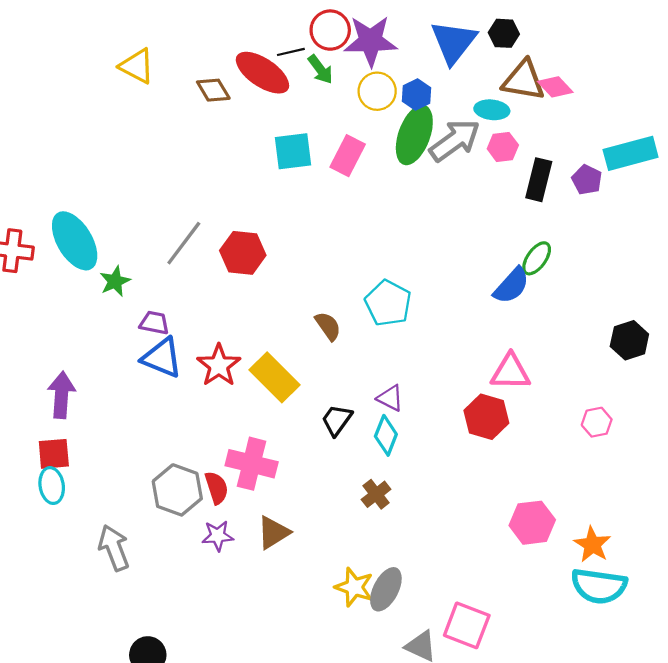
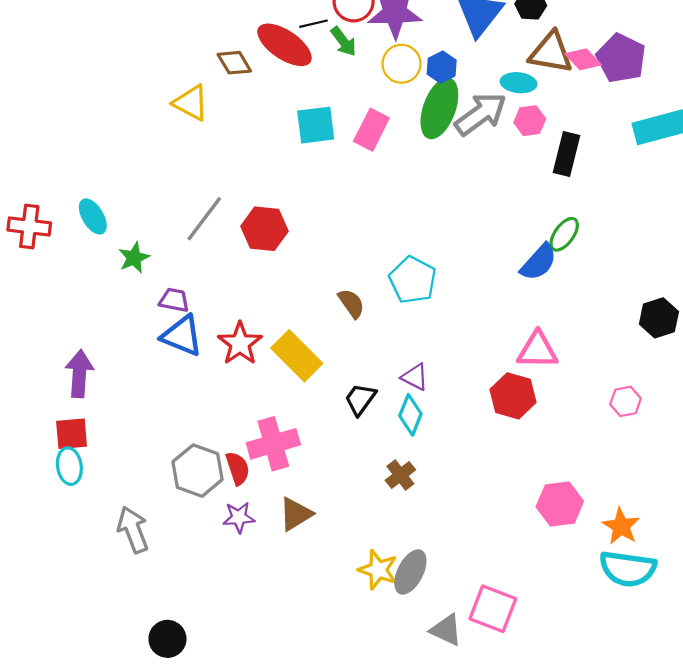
yellow triangle: (137, 66) -> (191, 103), moved
purple pentagon: (587, 180) -> (621, 58), moved, size x1.6
cyan ellipse: (75, 241) -> (93, 216), size x0.6
pink cross: (252, 464) -> (273, 444), turned -30

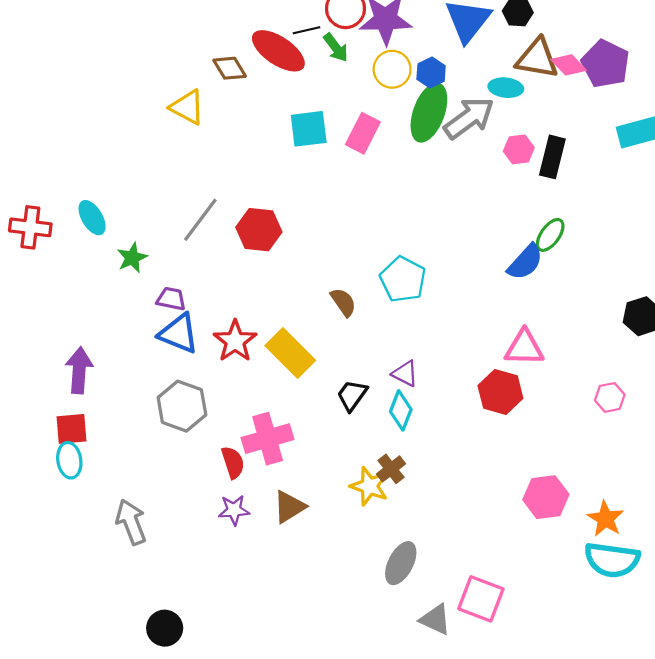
pink hexagon: (530, 121) -> (519, 149), moved
gray hexagon: (198, 471) -> (182, 406), moved
yellow star: (378, 570) -> (369, 486), moved

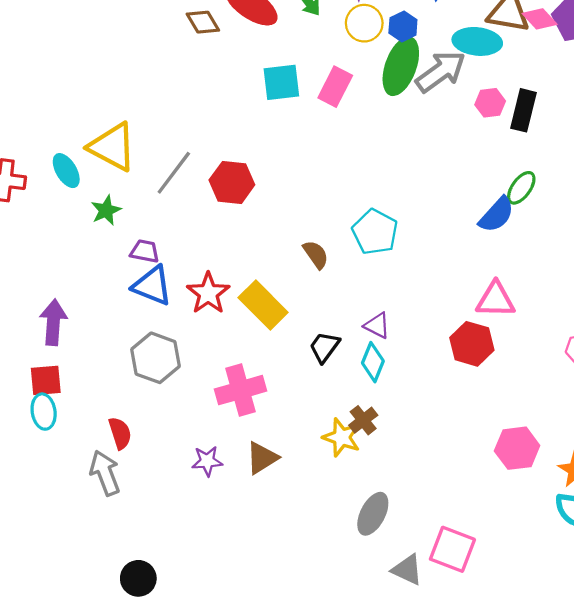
cyan ellipse: (506, 88) -> (477, 41), size x1.4
yellow triangle: (187, 107) -> (112, 147), moved, size x1.4
red semicircle: (233, 462) -> (120, 433), moved

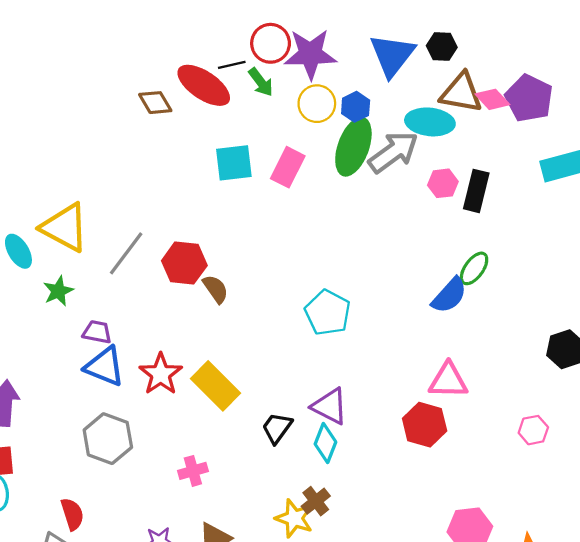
brown semicircle: (316, 254) -> (216, 289), moved
purple triangle: (377, 326) -> (330, 406), size x1.4
pink cross: (240, 390) -> (193, 471), size x0.6

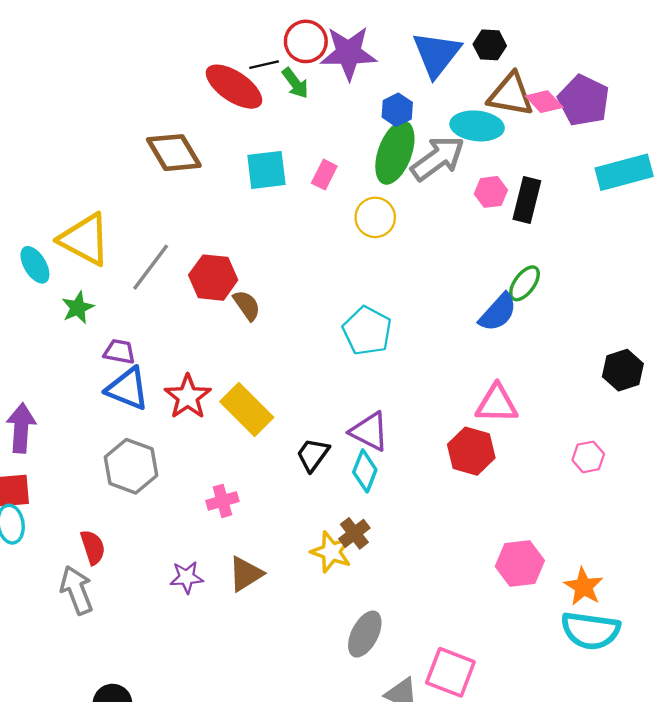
brown diamond: (155, 103) -> (174, 153), moved, size x1.5
yellow circle: (317, 104) -> (375, 217), moved
pink rectangle: (288, 167) -> (324, 175), size x0.7

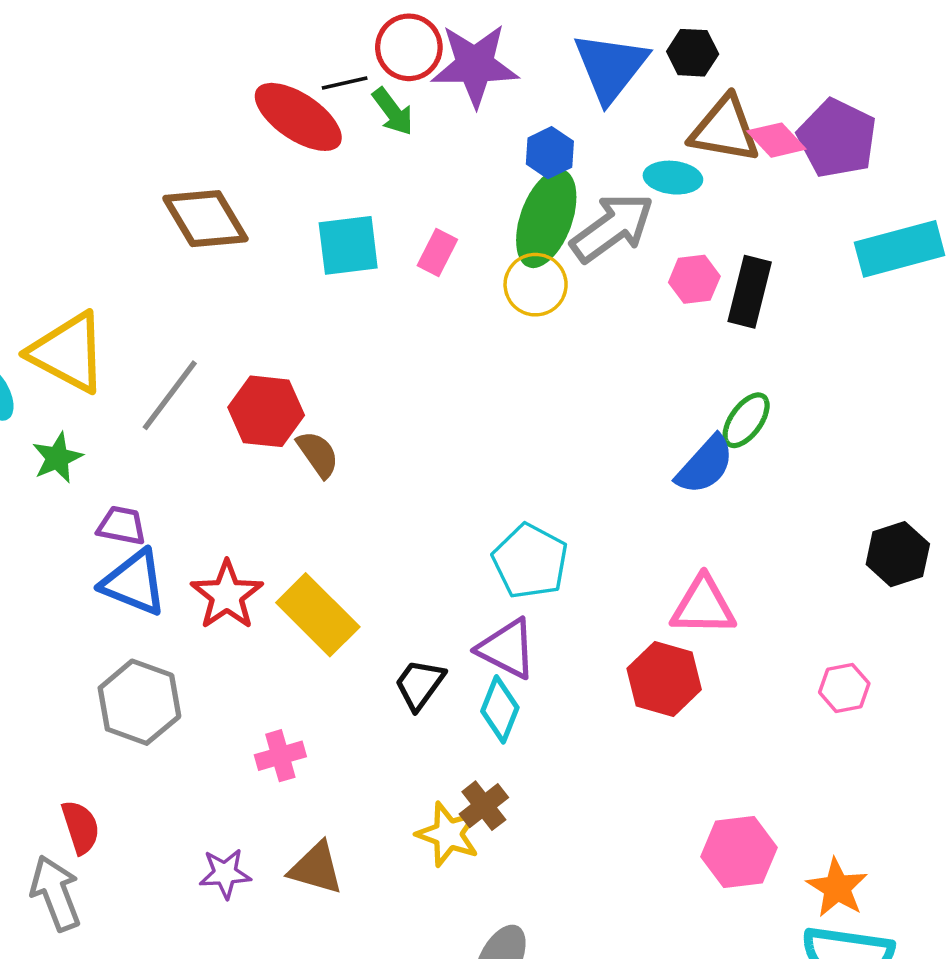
cyan ellipse: (477, 126) -> (673, 178), size x0.7
yellow circle: (375, 217) -> (536, 285), moved
cyan pentagon: (367, 331) -> (530, 561), moved
brown triangle: (246, 574) -> (316, 868), turned 48

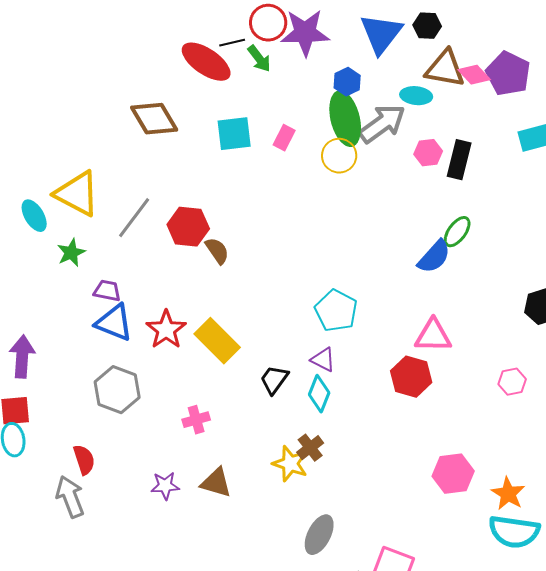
green ellipse: (546, 219) -> (345, 119), turned -34
purple triangle: (507, 649) -> (323, 360), size x0.7

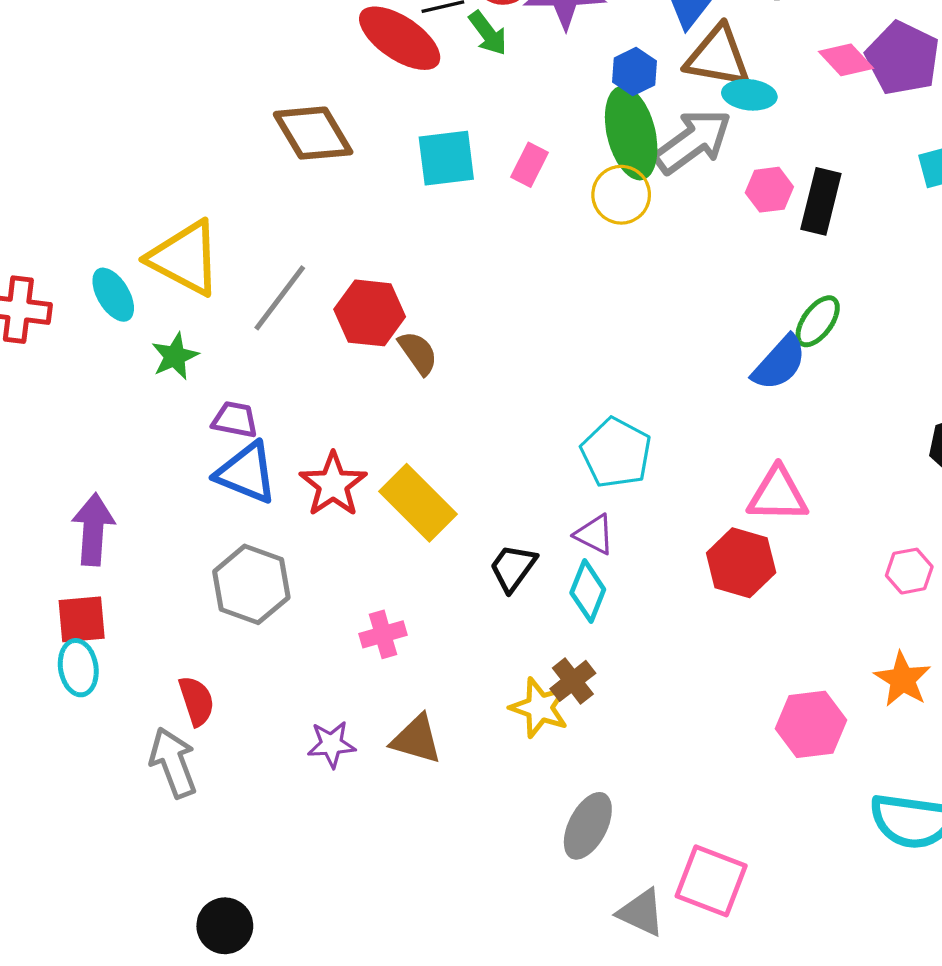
brown triangle: (445, 69) -> (718, 57), moved
orange star: (508, 494) -> (903, 679), moved

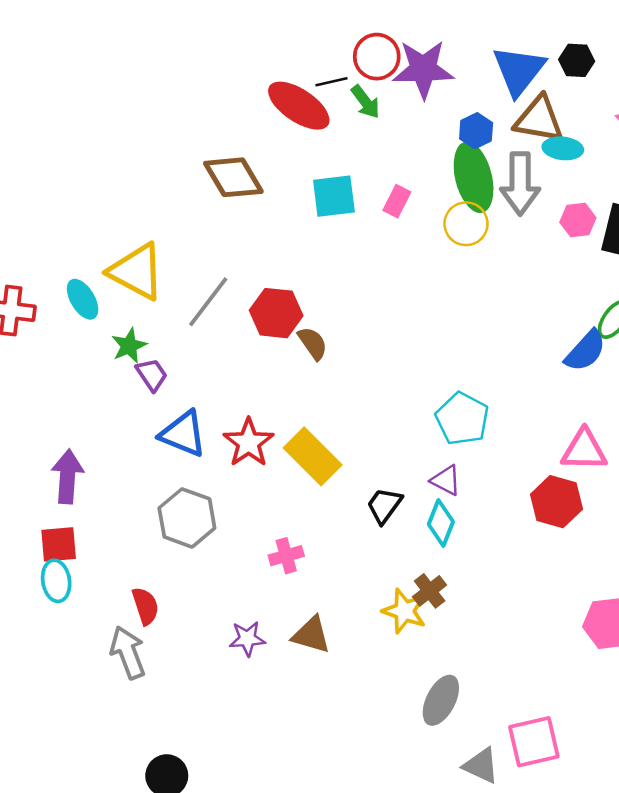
gray arrow: (693, 141) -> (520, 184), turned 126
purple trapezoid: (235, 420) -> (152, 375), moved, turned 45
pink square: (711, 881) -> (534, 742), turned -34

